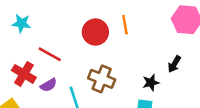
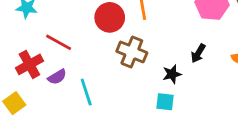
red cross: (24, 74) -> (29, 64), turned 30
brown cross: (102, 79) -> (132, 52), moved

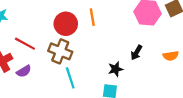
brown cross: (132, 52) -> (60, 51), moved
cyan line: (86, 92) -> (70, 78), moved

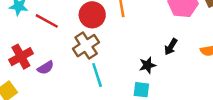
red line: (25, 44) -> (47, 21), moved
brown cross: (60, 51) -> (86, 46), turned 35

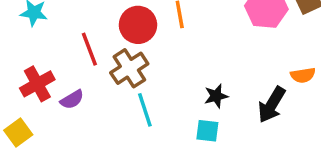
red line: (47, 21) -> (89, 49), moved, turned 40
black arrow: (171, 47) -> (272, 105), moved, size x1.5

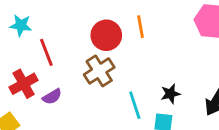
red line: (89, 49) -> (46, 52), moved
cyan line: (145, 110) -> (135, 105), moved

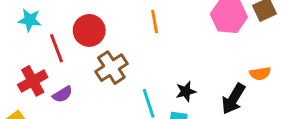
red circle: (106, 35) -> (89, 30), moved

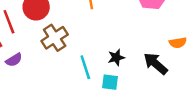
black arrow: (233, 99) -> (156, 64), turned 100

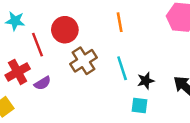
cyan line: (85, 67) -> (122, 68), moved

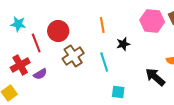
black star: (146, 81) -> (123, 44), moved

